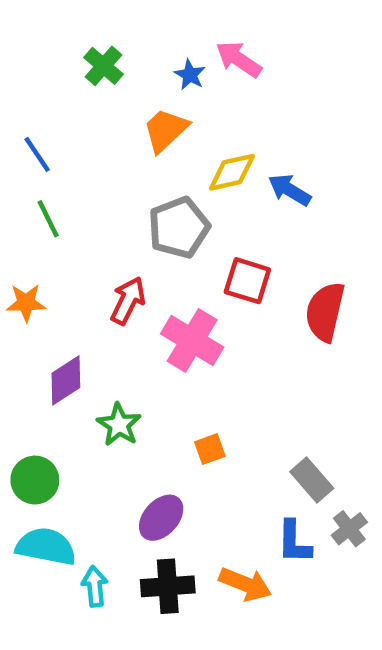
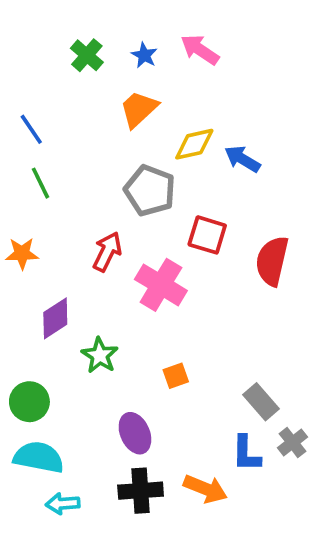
blue star: (190, 75) -> (144, 55), moved
gray pentagon: (179, 228) -> (150, 190), turned -30
purple ellipse: (161, 518) -> (135, 433), turned -66
cyan arrow: (95, 586) -> (63, 504), moved, turned -88

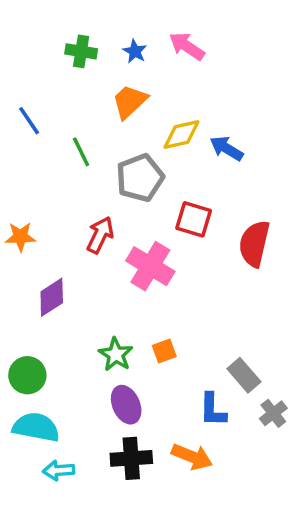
green cross: (87, 55) -> (81, 51), turned -32
green line: (41, 183) -> (81, 152), moved
gray pentagon: (150, 190) -> (140, 178), turned 30
green star: (100, 355) -> (116, 354), moved
blue L-shape: (246, 454) -> (213, 410), moved

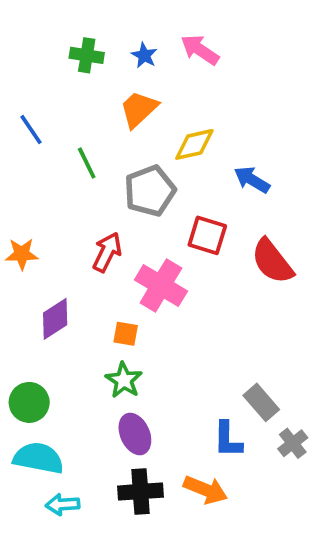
blue arrow: (227, 148) -> (252, 180), moved
red semicircle: (254, 244) -> (272, 261), turned -51
orange square: (164, 351) -> (126, 334), moved, turned 30

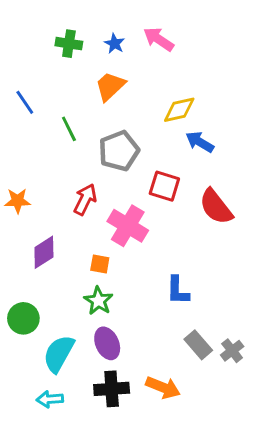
yellow diamond: (194, 144) -> (179, 110), moved
gray rectangle: (261, 402) -> (198, 345), moved
blue L-shape: (228, 440) -> (178, 290), moved
cyan semicircle: (38, 458) -> (59, 354), moved, turned -72

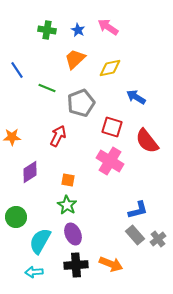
yellow diamond: (179, 110) -> (110, 68), moved
green line: (69, 129) -> (47, 88), turned -42
pink cross: (128, 226) -> (110, 161), moved
blue L-shape: (178, 290) -> (138, 210), moved, turned -105

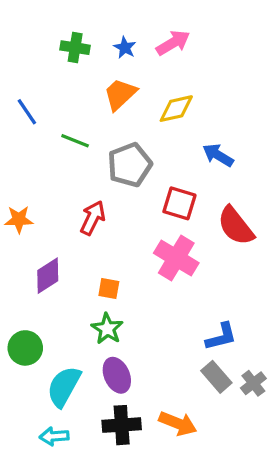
pink arrow: (108, 27) -> (173, 43), turned 115

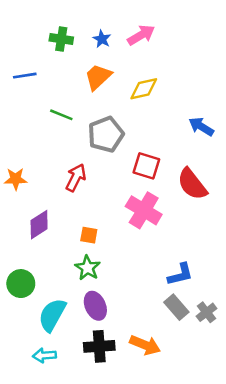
blue line: (27, 112) -> (25, 76), moved, turned -65
blue arrow: (218, 155) -> (201, 127), moved

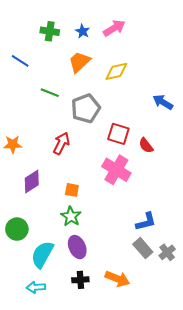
blue line: (25, 76) -> (20, 61), turned 42
red semicircle: (192, 184) -> (146, 145), moved, size x0.6
black cross: (99, 346) -> (80, 280), size x0.7

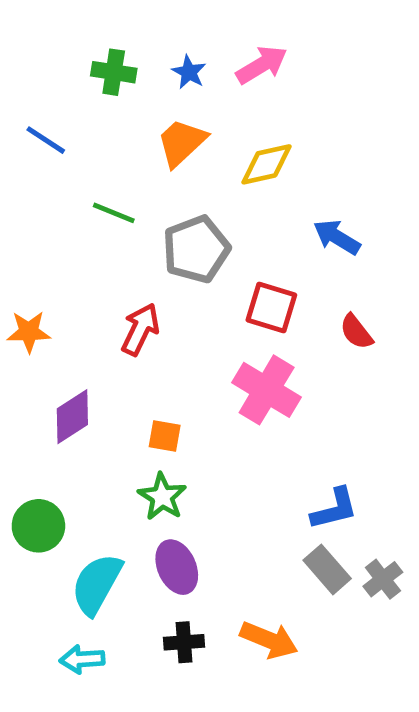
blue arrow: (163, 102) -> (337, 237), moved
red semicircle: (146, 145) -> (356, 332), moved

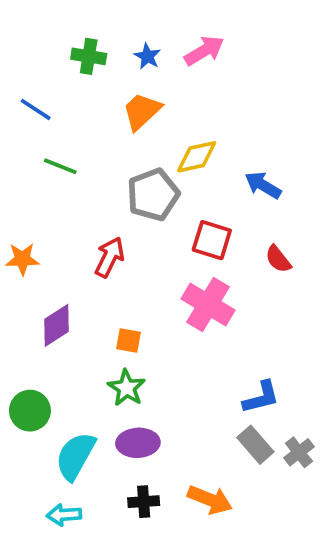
yellow diamond: (267, 164) -> (197, 157), moved
green line: (114, 213) -> (60, 166), moved
purple ellipse: (177, 567) -> (138, 443), turned -69

